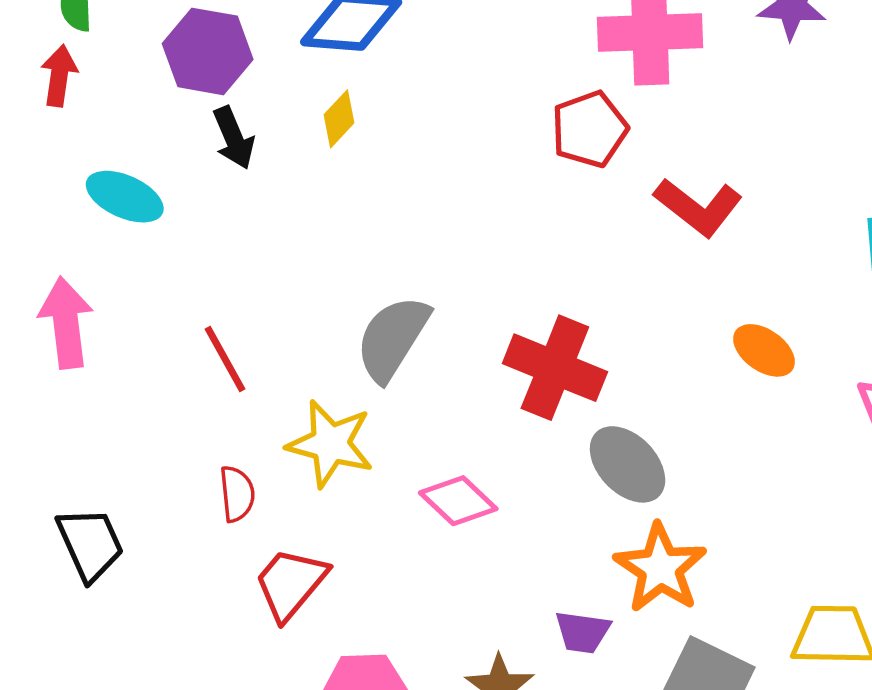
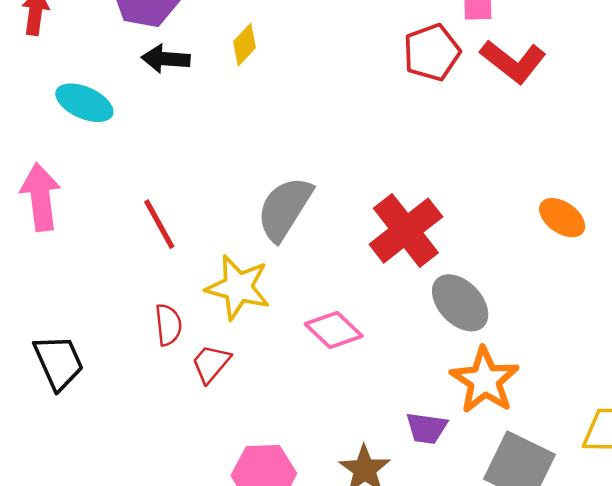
black arrow: (234, 138) -> (166, 59), turned 117
red L-shape: (698, 207) -> (513, 61), moved
red cross: (555, 368) -> (406, 231), turned 30
red trapezoid: (291, 584) -> (211, 364), moved, size x0.7

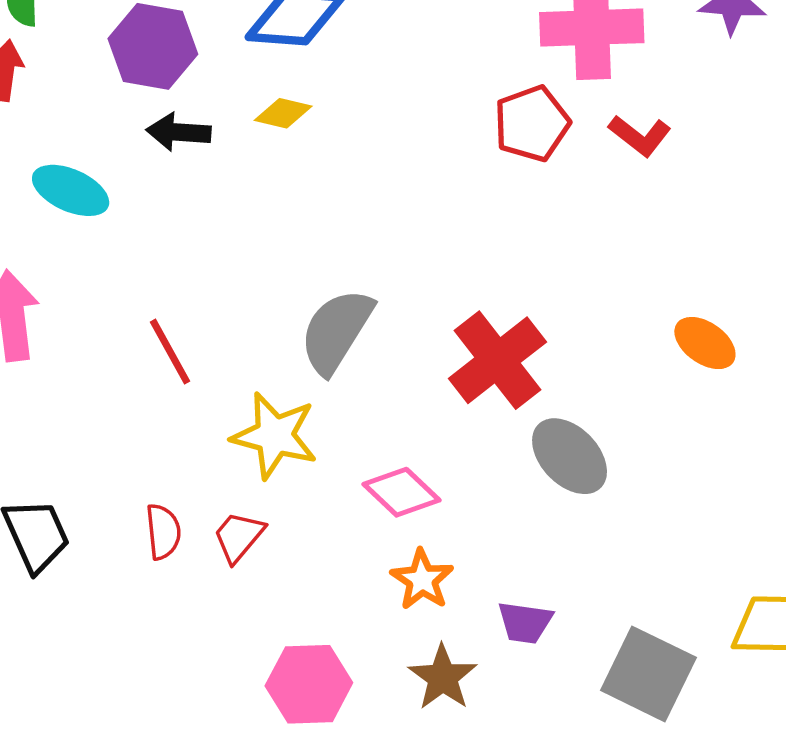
yellow diamond: (245, 45) -> (283, 113), turned 60
red L-shape: (513, 61) -> (640, 136), size x0.7
red semicircle: (168, 325) -> (163, 532), moved
orange star: (485, 380) -> (422, 580), moved, size x0.7

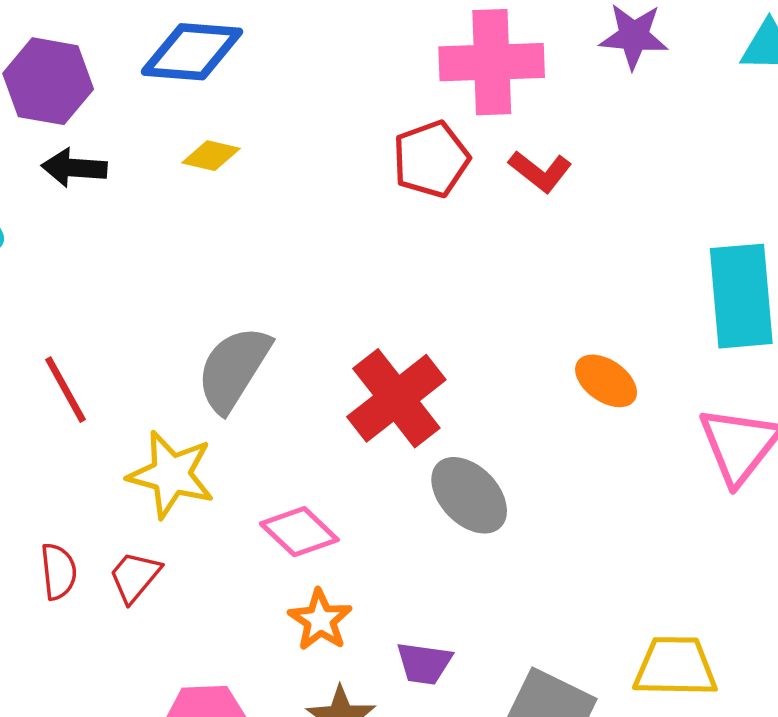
yellow diamond: (283, 113) -> (211, 156), moved

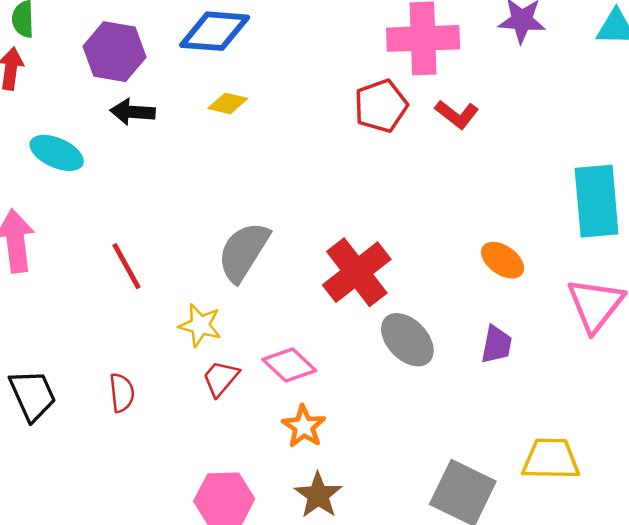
yellow star: (171, 474) -> (200, 325), size x0.7
red trapezoid: (135, 577) -> (221, 378), moved
purple trapezoid: (424, 663) -> (497, 345), moved, turned -87

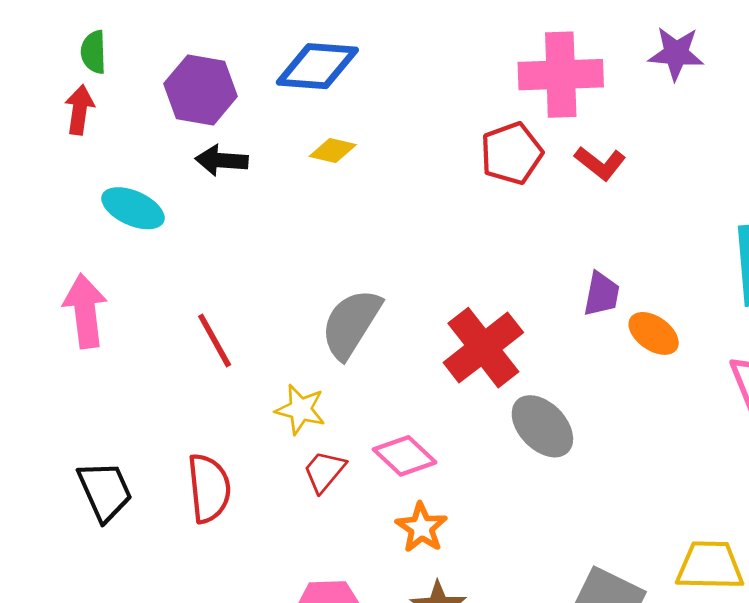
purple trapezoid: (497, 345) -> (602, 294), moved
red semicircle: (122, 393) -> (209, 488), size x1.5

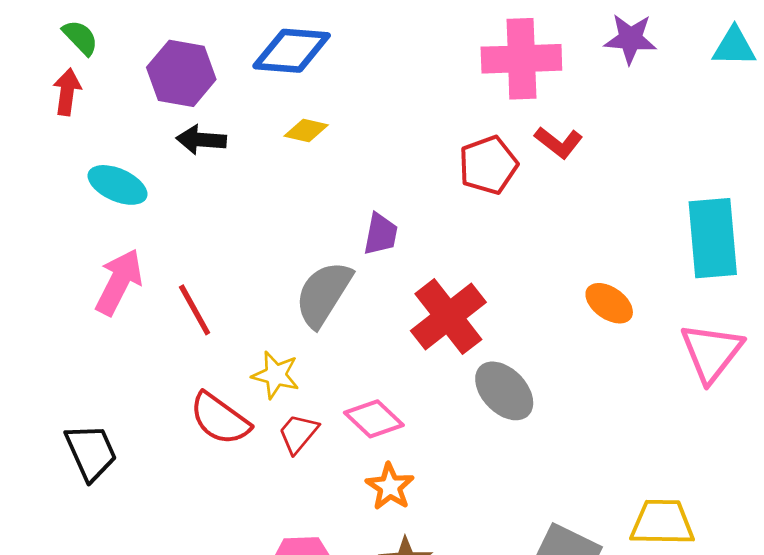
green semicircle: (94, 52) -> (80, 37), turned 138
red pentagon: (511, 153) -> (488, 165), moved
purple trapezoid: (602, 294) -> (381, 234), moved
pink arrow: (85, 311) -> (119, 282), moved, turned 34
red semicircle: (209, 488) -> (220, 419), moved, turned 132

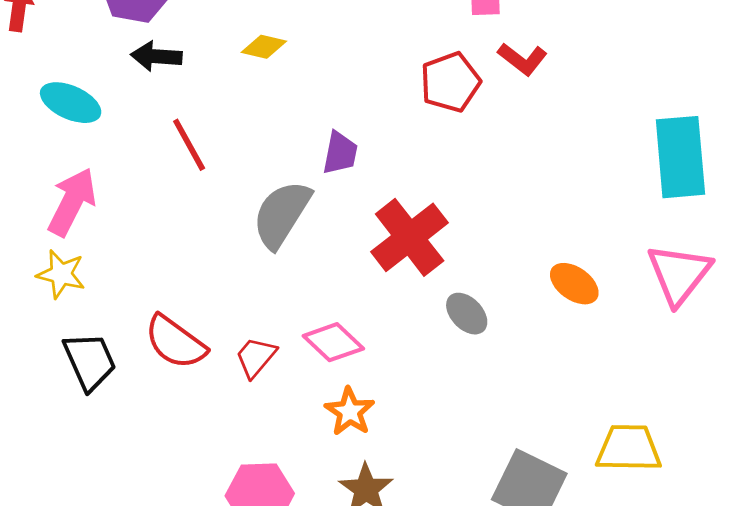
orange ellipse: (609, 303) -> (574, 284), moved
red line: (195, 310) -> (189, 145), moved
yellow star: (276, 375) -> (61, 274), moved
gray ellipse: (504, 391) -> (467, 314), size x0.7
black trapezoid: (91, 452) -> (90, 361), moved

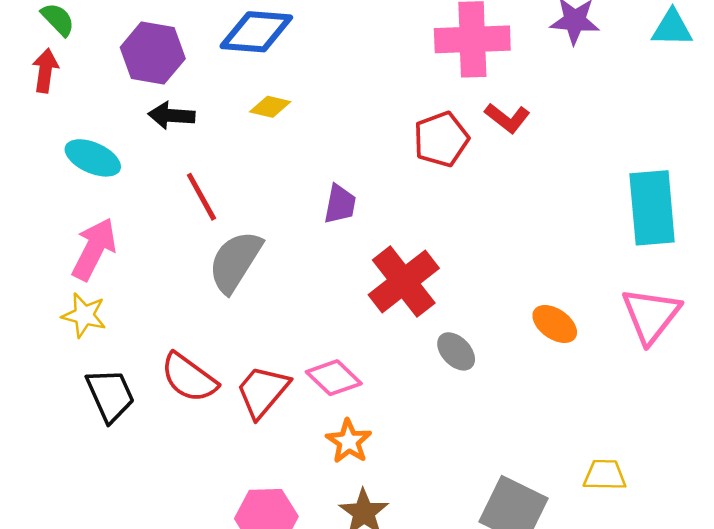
gray semicircle: (282, 214) -> (235, 262), moved
red trapezoid: (256, 357) -> (263, 391), size x1.4
yellow trapezoid: (629, 448) -> (605, 475), size x0.7

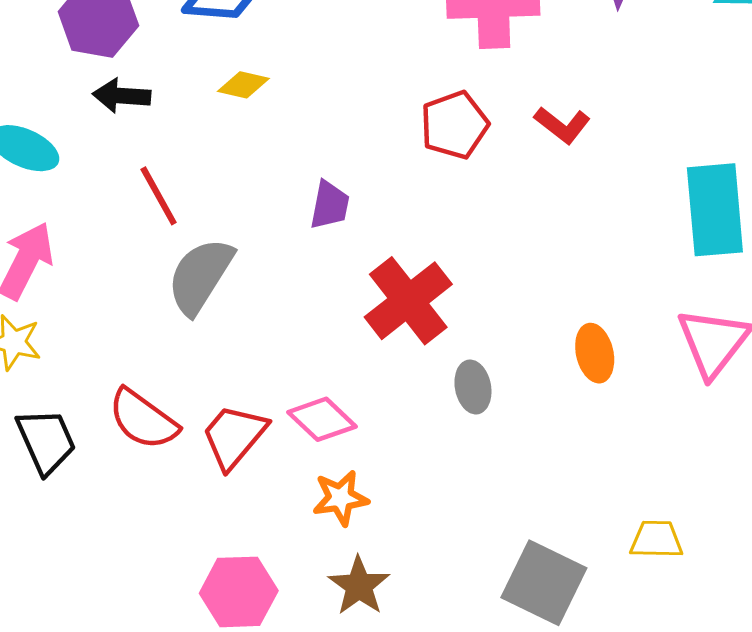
red L-shape: (507, 118) -> (562, 125), moved
orange ellipse: (555, 324) -> (595, 353), turned 42
gray ellipse: (456, 351) -> (473, 387), turned 33
orange star: (349, 441) -> (340, 498), turned 30

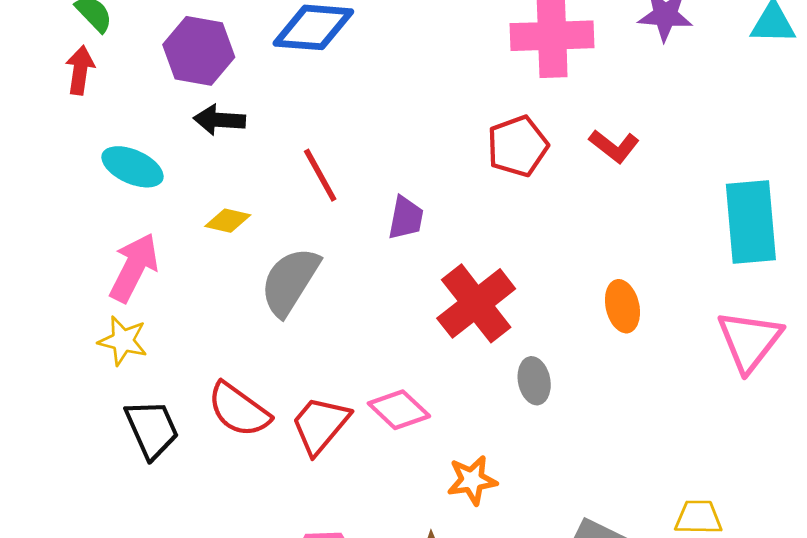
yellow diamond: (243, 85) -> (228, 221), moved
red line: (159, 196) -> (320, 175), moved
orange ellipse: (595, 353) -> (622, 306), moved
orange star: (340, 498) -> (472, 480), moved

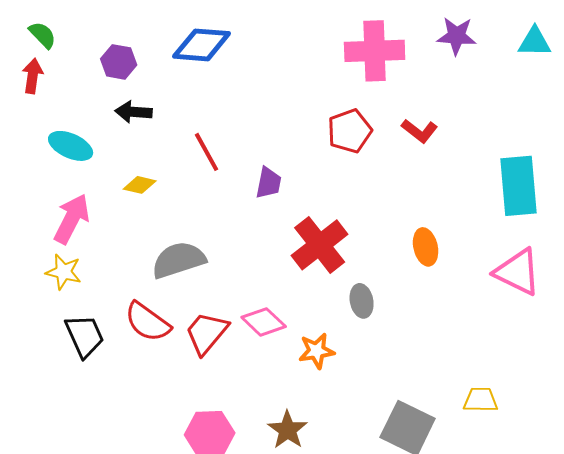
purple hexagon: (199, 51) -> (119, 62), size x0.7
gray semicircle: (290, 281) -> (179, 260), moved, turned 40
pink triangle: (749, 341) -> (518, 272), turned -42
orange star: (472, 480) -> (317, 351), moved

